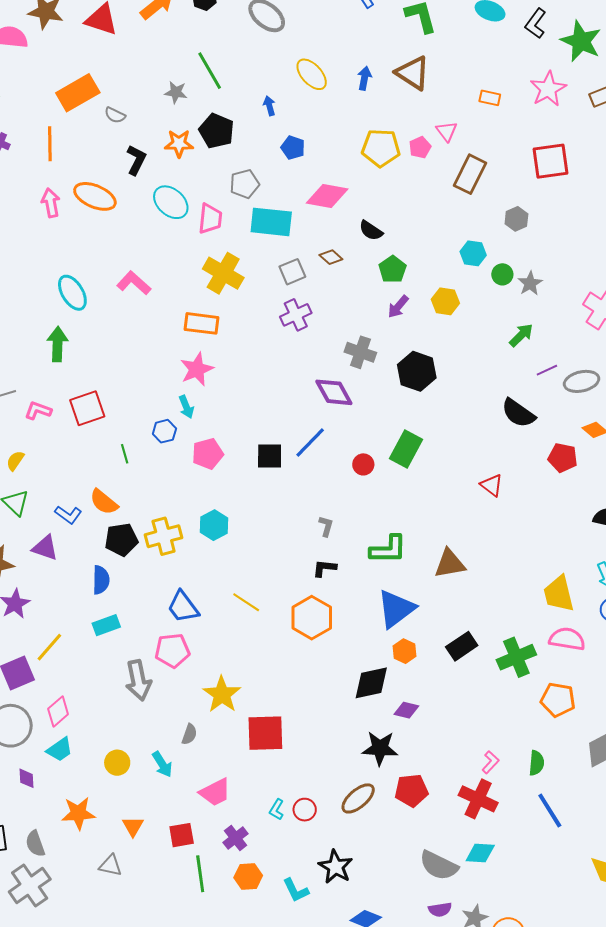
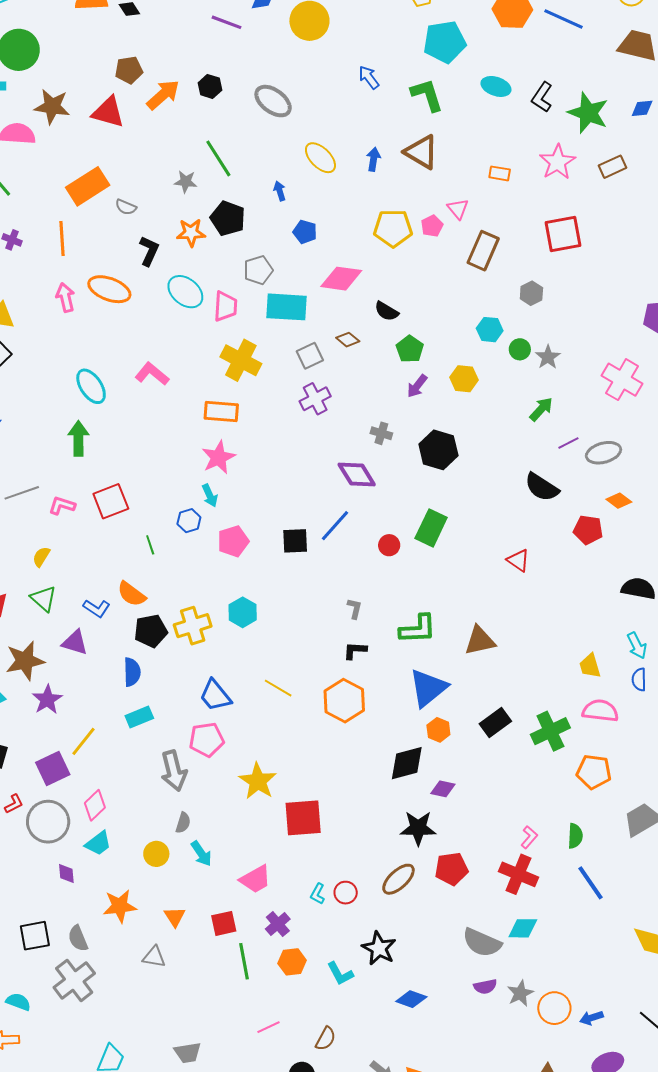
gray cross: (360, 352) -> (381, 433), size x0.7
yellow trapezoid: (559, 594) -> (590, 666), size x0.7
gray semicircle: (189, 734) -> (183, 823), moved

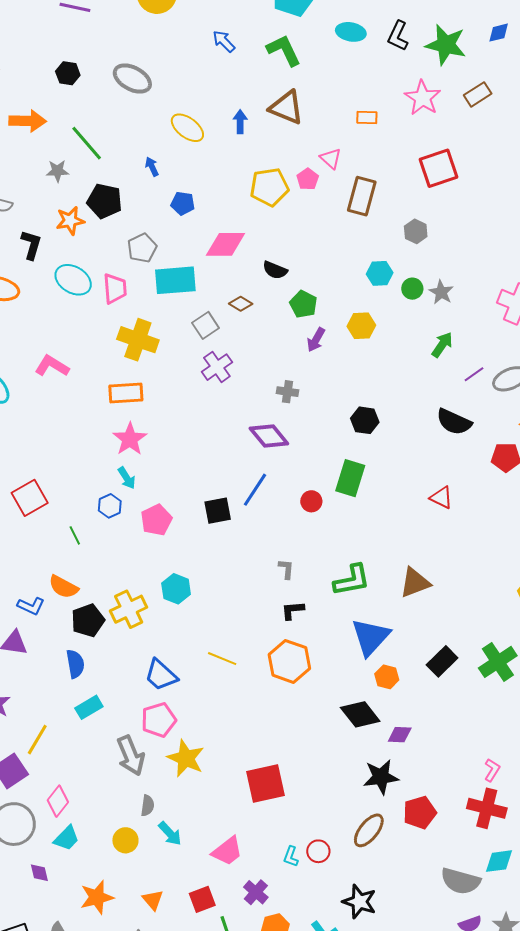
orange arrow: (163, 95) -> (28, 121), moved, turned 51
black hexagon: (438, 450) -> (365, 420), moved, size x0.7
black diamond: (407, 763) -> (360, 714), turned 75
yellow star: (258, 781) -> (186, 758), moved

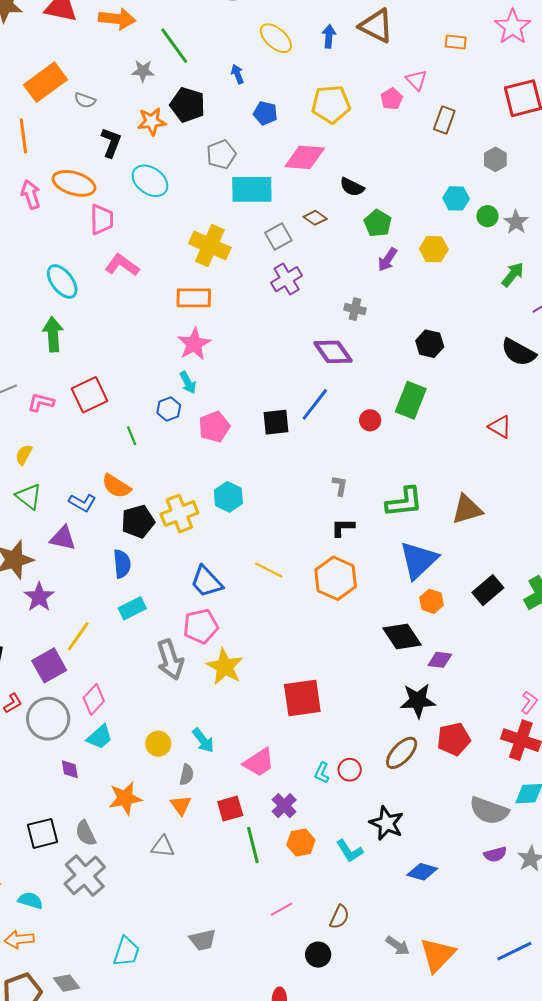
yellow pentagon: (269, 187) -> (331, 104), moved
brown rectangle: (362, 196) -> (444, 120), size x0.7
pink trapezoid: (115, 289) -> (102, 219), moved
gray semicircle: (147, 806) -> (187, 775), moved

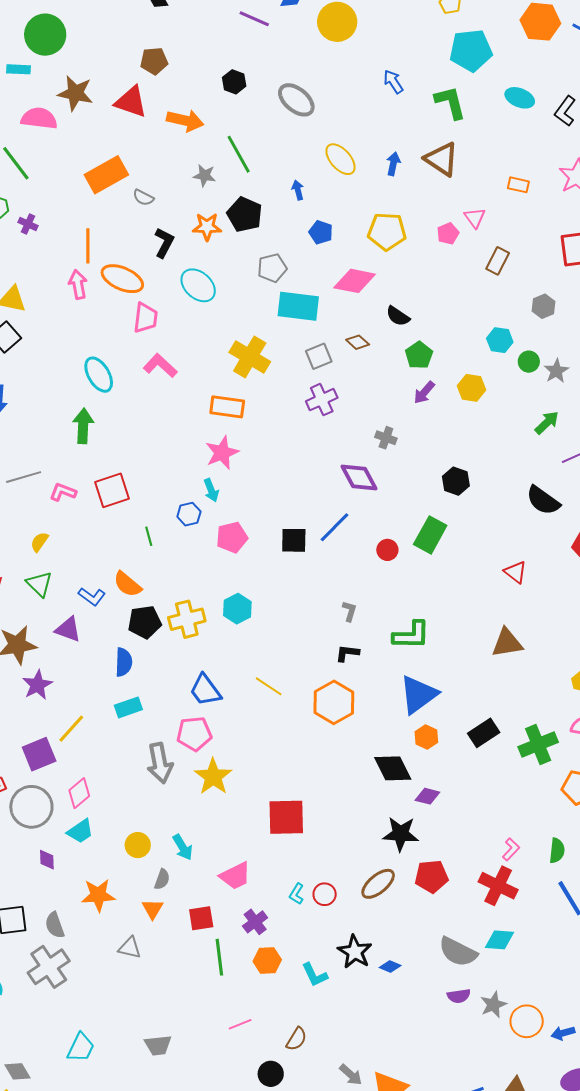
orange line: (23, 136) -> (88, 246), moved
brown triangle: (467, 509) -> (507, 643), moved
blue diamond: (422, 872) -> (390, 967), moved, size x0.7

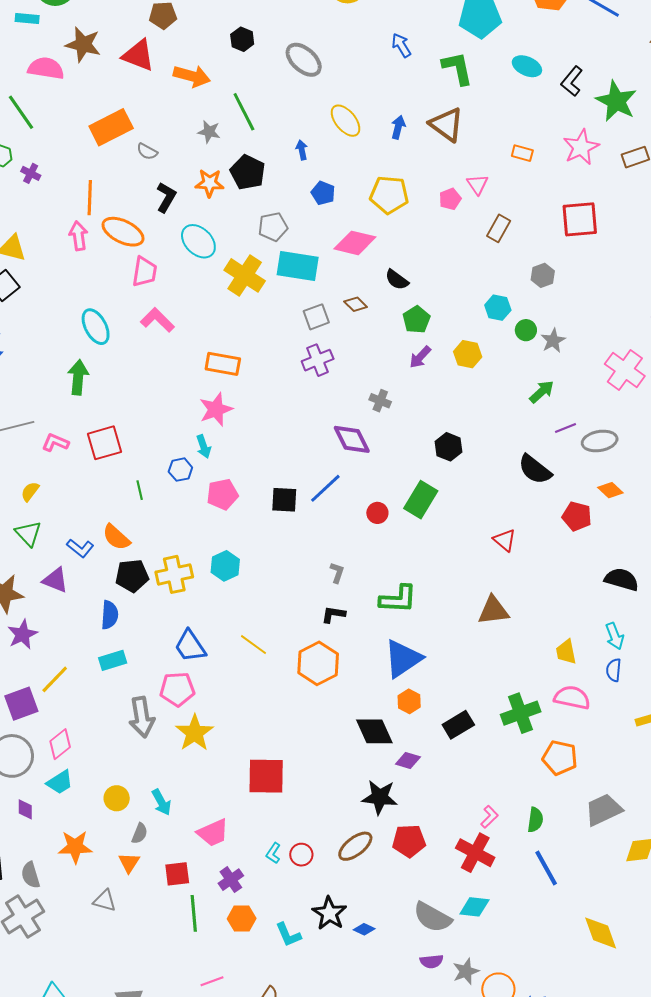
yellow cross: (250, 357) -> (245, 275), moved
black rectangle: (484, 733) -> (458, 725), moved

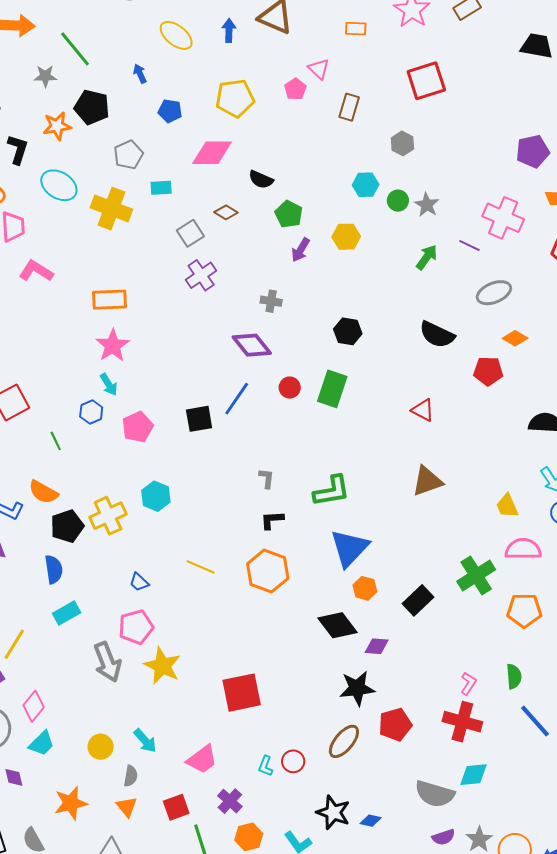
cyan rectangle: (298, 266) -> (161, 188), size x0.5
purple line: (566, 428) -> (469, 245), moved, turned 60
red circle: (377, 513) -> (290, 388), moved
blue trapezoid: (190, 646) -> (139, 582), size x0.6

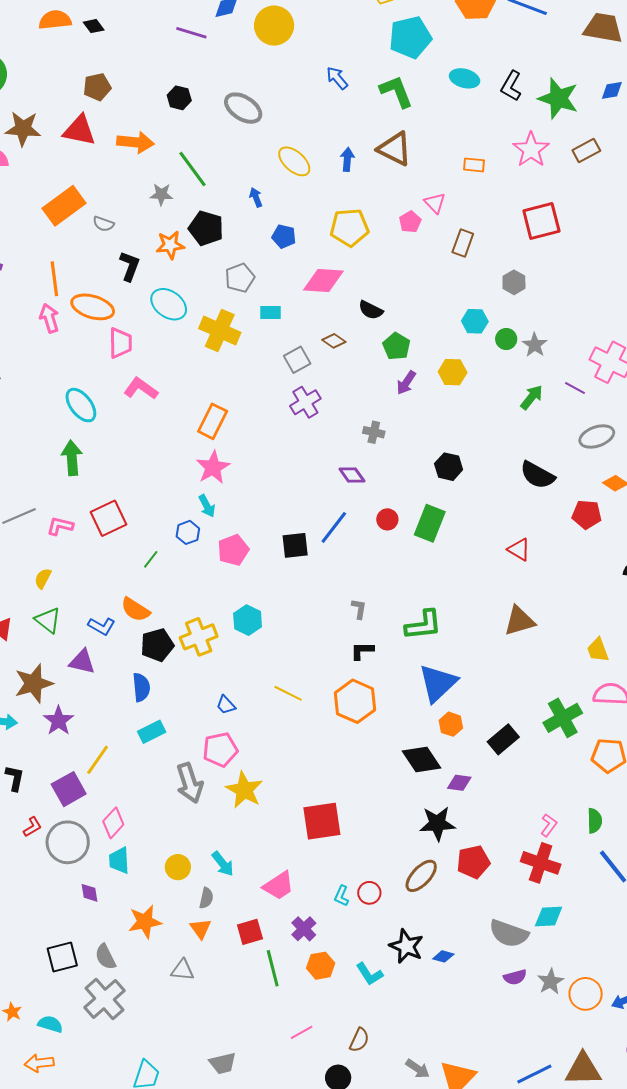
orange rectangle: (109, 300) -> (213, 421), turned -64
purple diamond: (252, 345) -> (352, 475), size x0.7
green line: (56, 441) -> (151, 559), turned 60
cyan trapezoid: (42, 743) -> (119, 860), turned 128

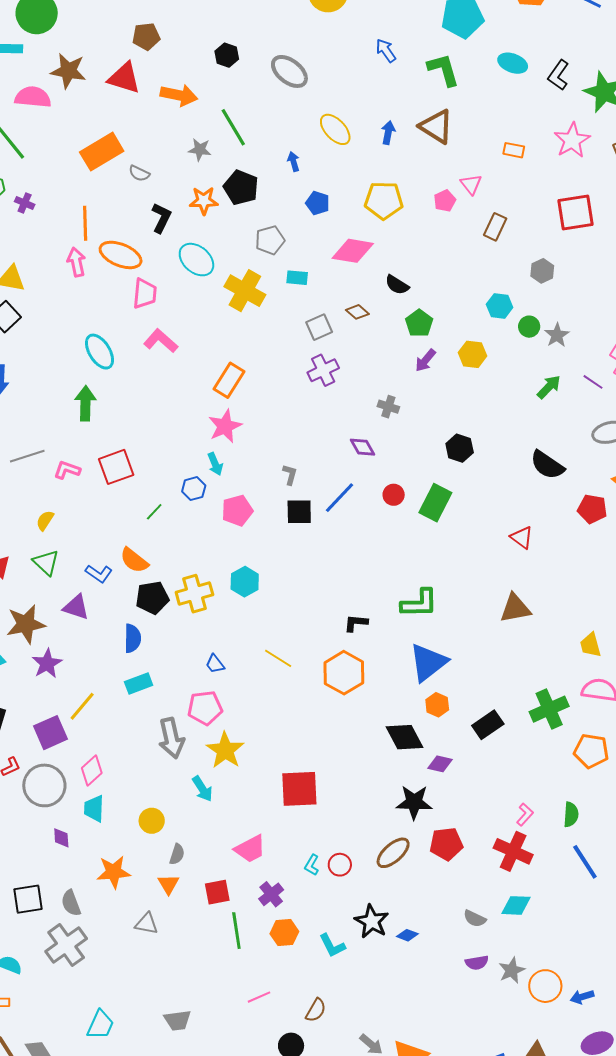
gray L-shape: (359, 609) -> (290, 475), moved
cyan arrow: (223, 864) -> (202, 789), moved
gray semicircle: (509, 933) -> (475, 919), size x0.6

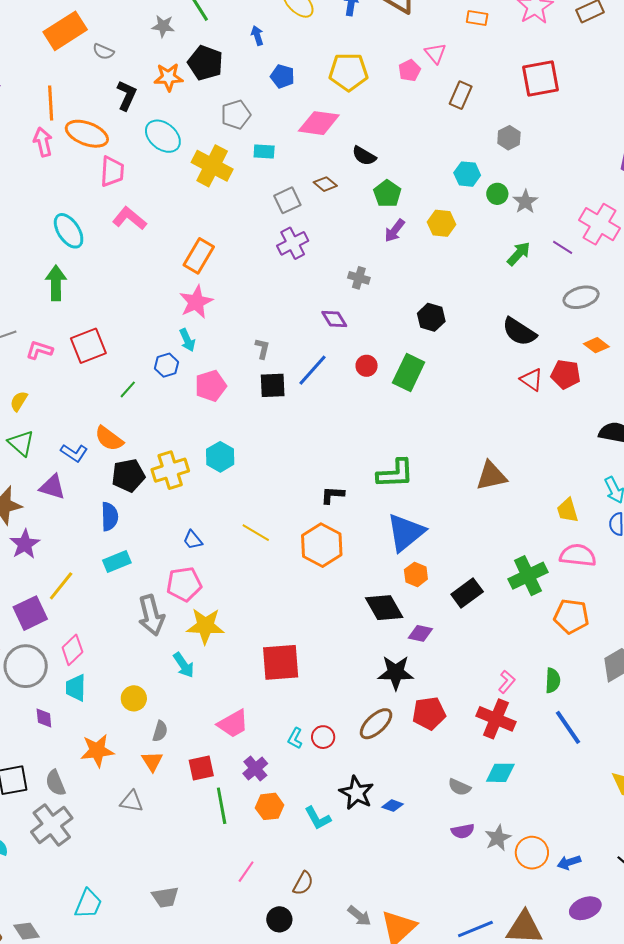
red triangle: (522, 537) -> (532, 380), moved
yellow star: (225, 750) -> (205, 626), turned -30
pink line: (259, 997) -> (246, 872), turned -30

